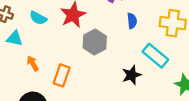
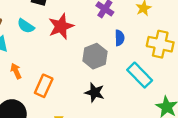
gray hexagon: (95, 42) -> (95, 56), moved
black star: (132, 75) -> (95, 93), moved, turned 30

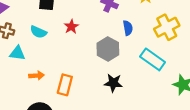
red star: (61, 26) -> (71, 27), size x0.6
yellow cross: (160, 44) -> (167, 27), turned -30
orange arrow: (16, 71) -> (37, 76), turned 120

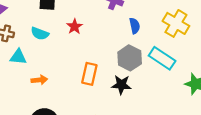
yellow cross: (167, 27) -> (176, 23), turned -30
gray hexagon: (108, 49) -> (130, 58), moved
orange rectangle: (65, 85) -> (89, 74), moved

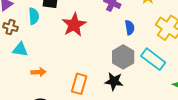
red star: (74, 27) -> (74, 25), size x1.6
cyan semicircle: (40, 34) -> (34, 16), moved, turned -119
orange rectangle: (89, 74) -> (79, 84), moved

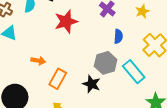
orange arrow: (38, 72) -> (38, 61), moved

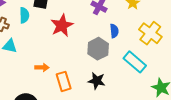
gray hexagon: (106, 63) -> (98, 49), moved
orange rectangle: (58, 79) -> (64, 81), turned -36

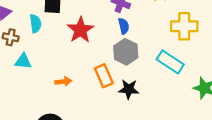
blue semicircle: (114, 31) -> (124, 26), moved
yellow cross: (150, 33) -> (184, 26), turned -30
orange rectangle: (64, 81) -> (104, 76), moved

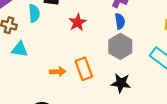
red star: (80, 30) -> (78, 22), size x0.7
orange rectangle: (104, 76) -> (84, 69), moved

